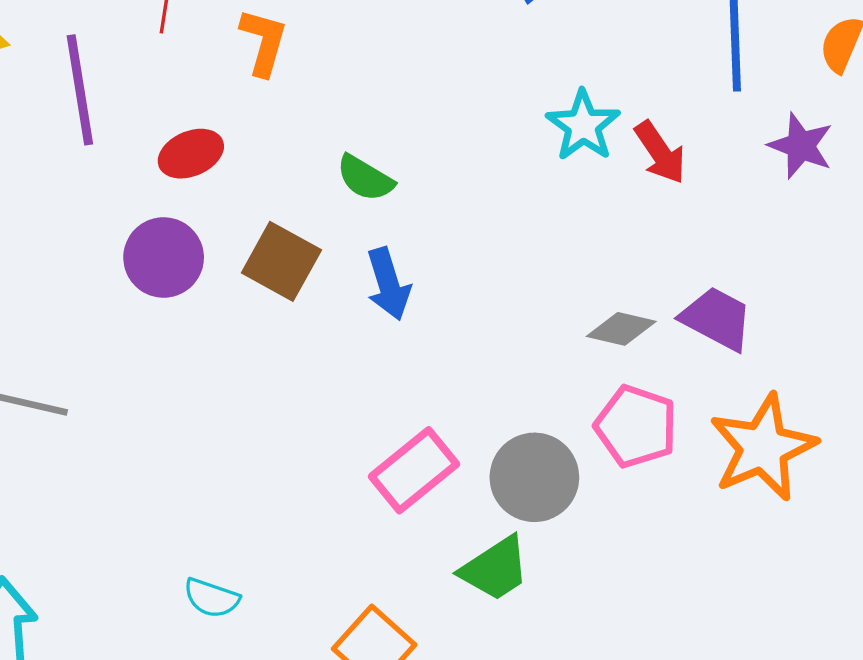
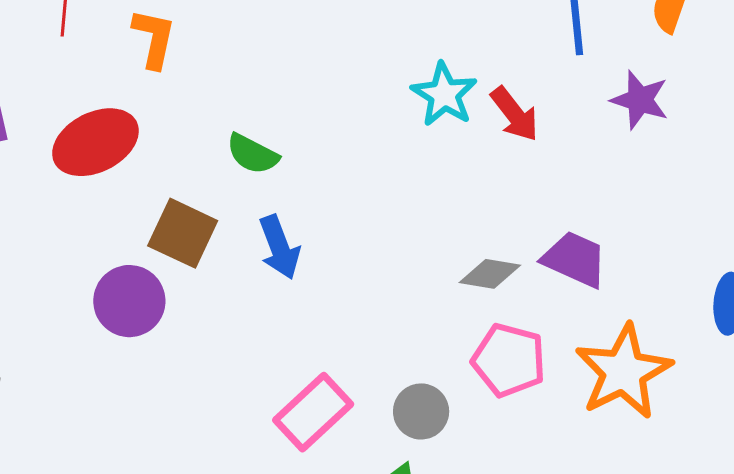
red ellipse: (191, 154) -> (95, 142), size x1.5
purple circle: (164, 257) -> (129, 301), moved
gray circle: (534, 477) -> (421, 411), size x0.7

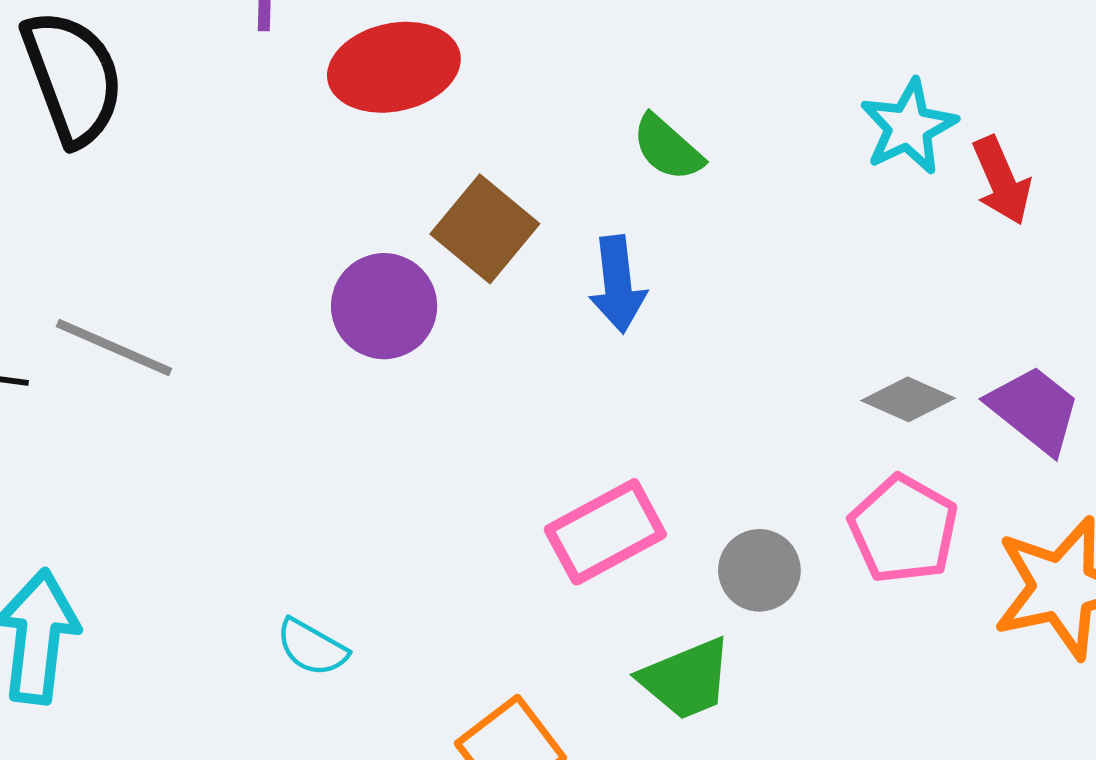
green semicircle: (253, 154) -> (668, 148), moved

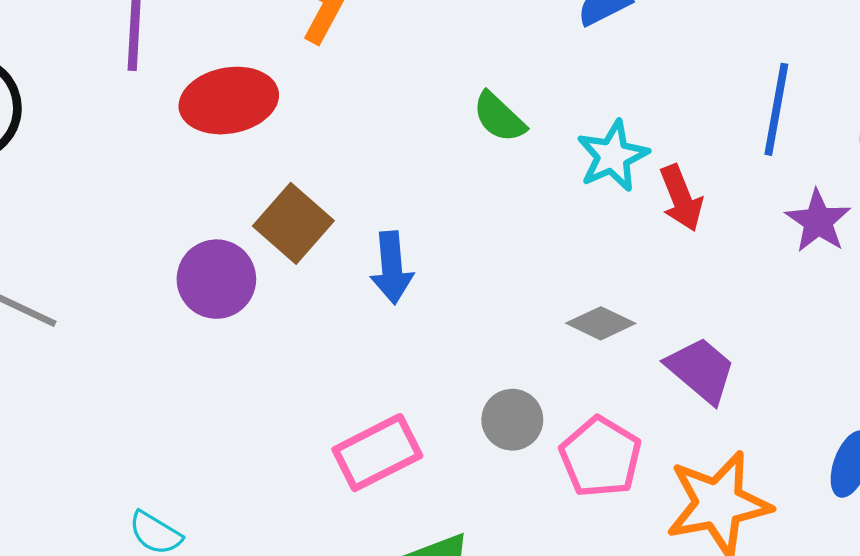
green semicircle: (668, 148) -> (499, 117), moved
gray diamond: (908, 399) -> (601, 323), moved
gray circle: (759, 570) -> (512, 420), moved

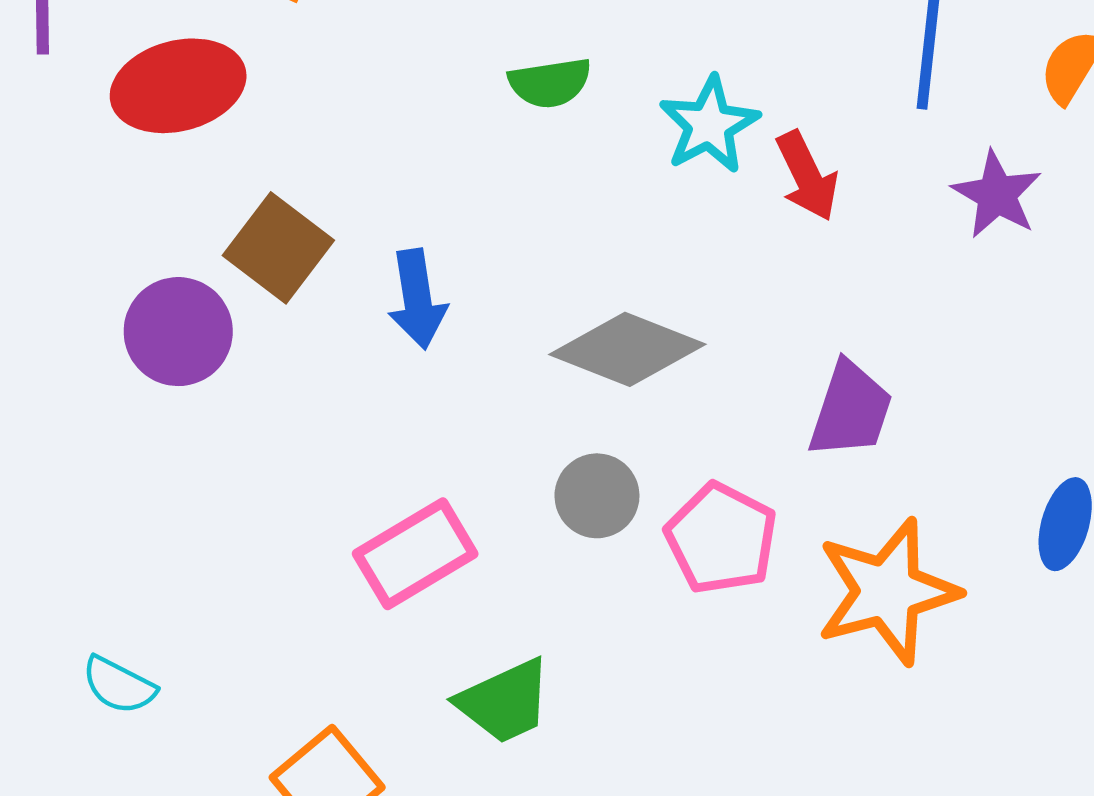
green semicircle: (499, 117) -> (550, 83), turned -48
gray diamond: (601, 323) -> (627, 349), moved, size x1.6
purple trapezoid: (701, 370) -> (851, 410), turned 72

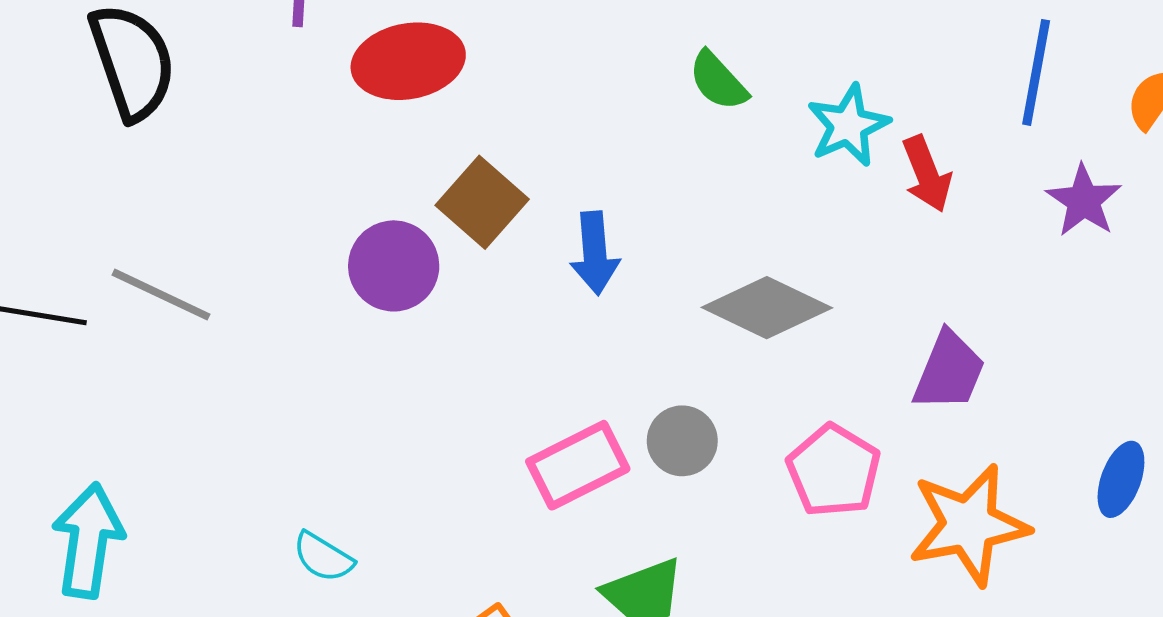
green semicircle: (550, 83) -> (718, 81), turned 52
gray circle: (597, 496) -> (682, 441), moved

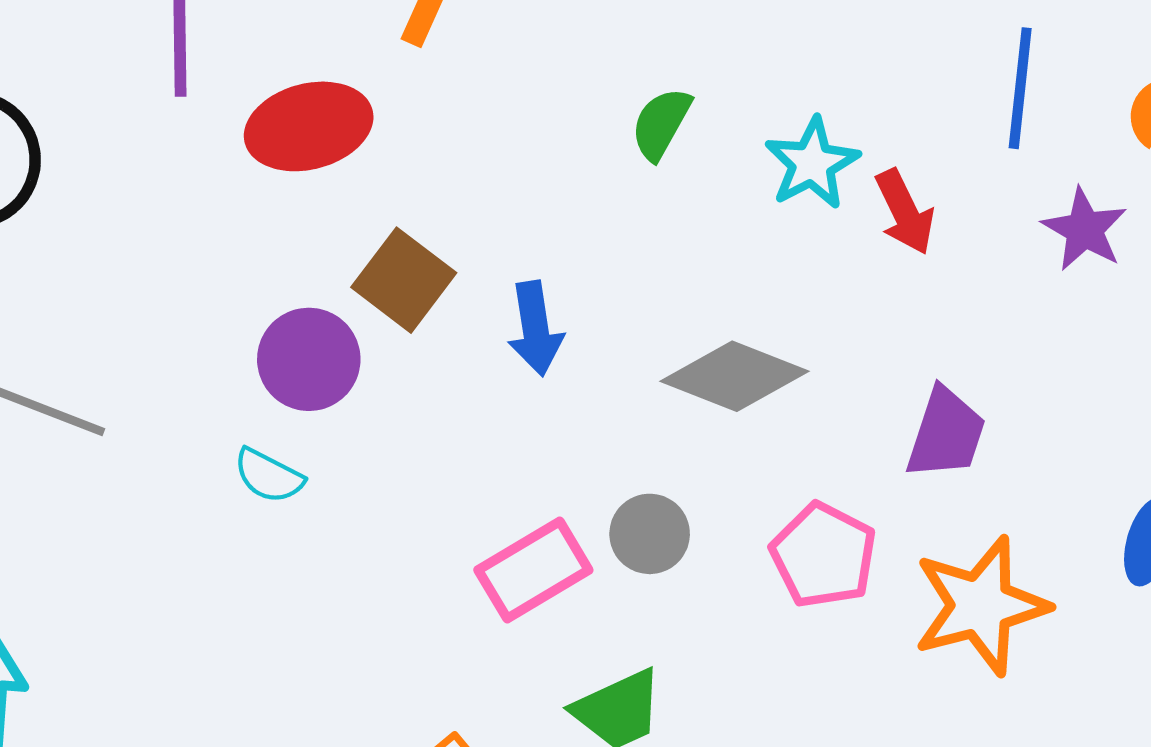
green semicircle: (718, 81) -> (661, 124), turned 76
cyan semicircle: (323, 557) -> (269, 476), moved

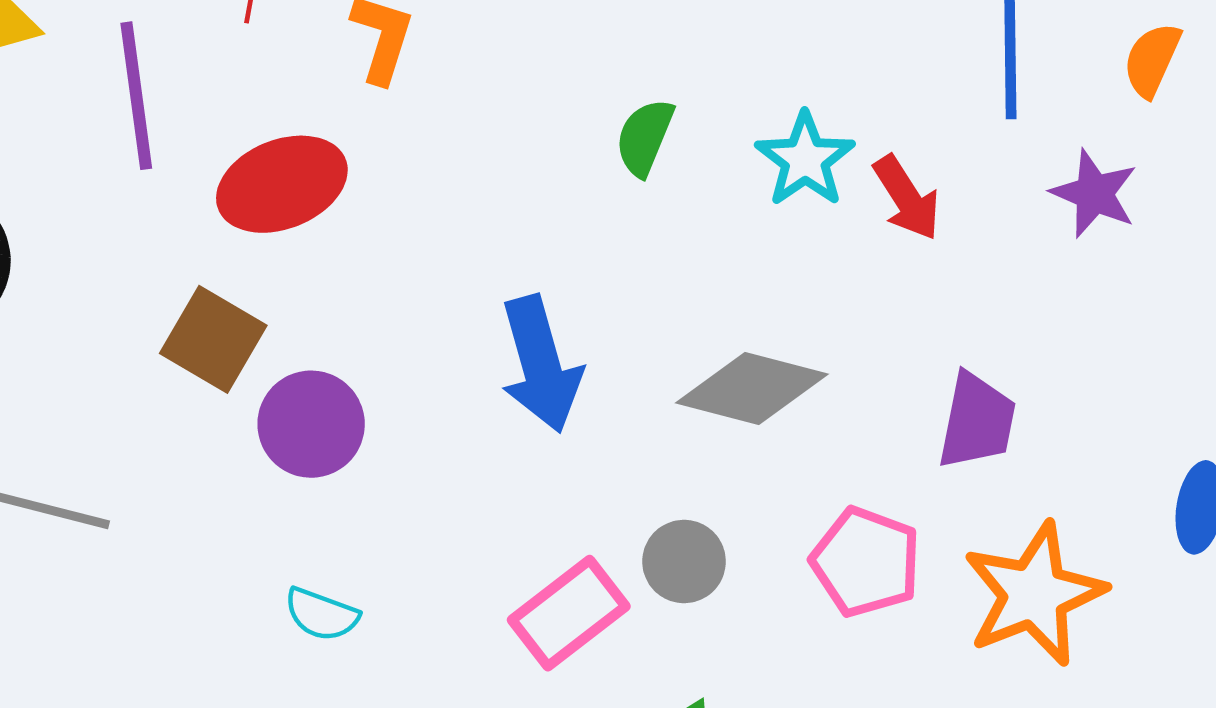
brown square: (404, 280) -> (213, 339), moved
blue arrow: (535, 329) -> (541, 364), size x1.4
cyan semicircle: (269, 476) -> (322, 614), moved

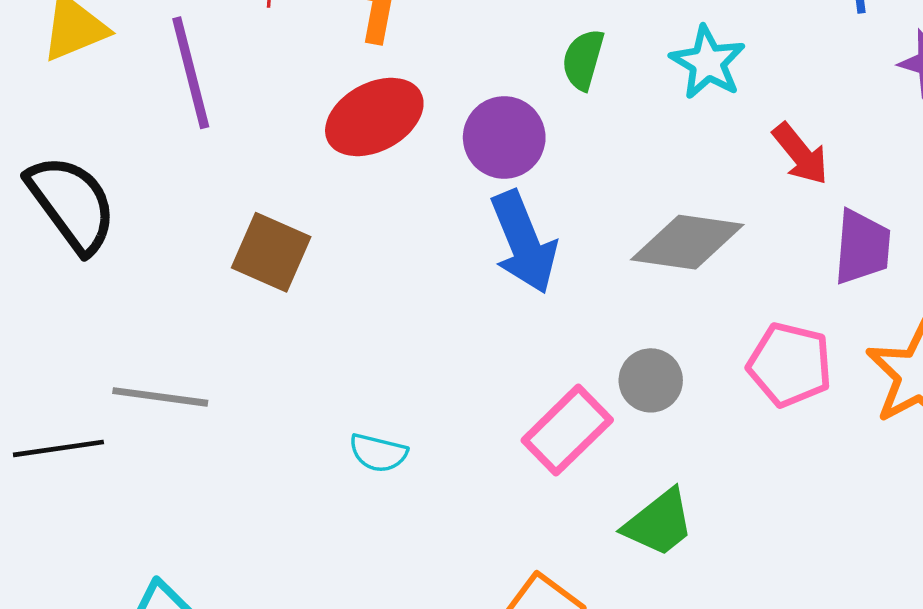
red ellipse: (282, 184) -> (374, 117), moved
red arrow: (907, 198) -> (800, 154), moved
purple circle: (311, 424) -> (504, 138), moved

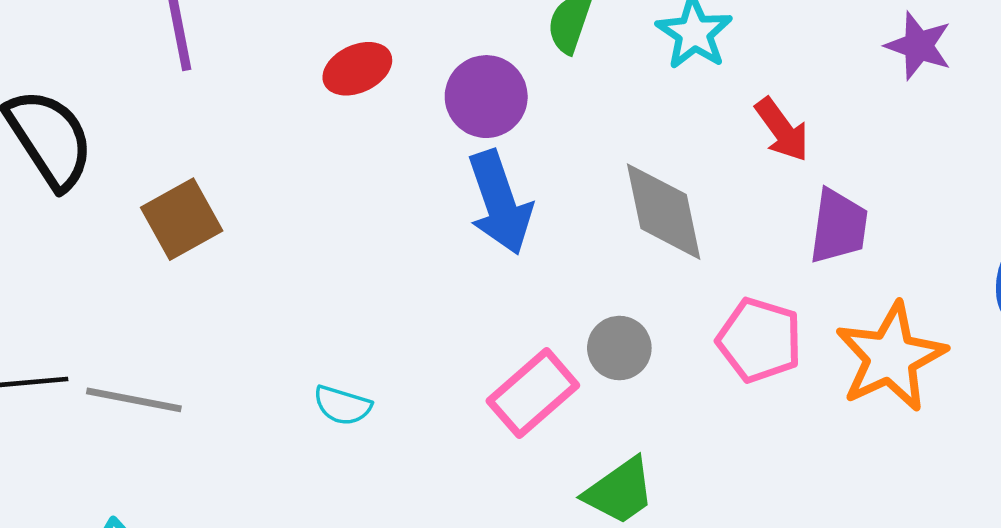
red ellipse: (374, 117) -> (357, 69), size x0.7
gray diamond: (687, 242) -> (664, 212), turned 67
brown square: (271, 252) -> (182, 219), moved, turned 34
gray line: (160, 397) -> (134, 400), moved

